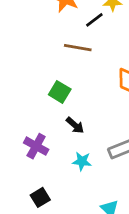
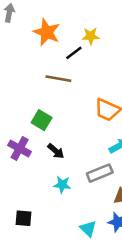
purple cross: (36, 146) -> (20, 148), moved
black square: (40, 197) -> (23, 218), turned 36

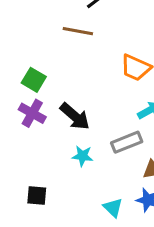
green square: (42, 120) -> (34, 80), moved
black arrow: (56, 151) -> (75, 116), size x1.5

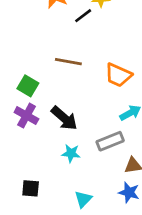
brown line: (78, 31) -> (68, 62), moved
cyan triangle: (113, 208) -> (83, 199), moved, turned 30

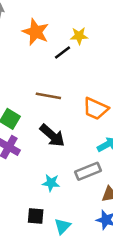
black arrow: (64, 118) -> (52, 136), moved
black square: (31, 188) -> (36, 216), moved

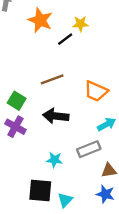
brown line: (48, 96) -> (52, 79), turned -30
black arrow: (52, 136) -> (56, 116), turned 145
black square: (36, 216) -> (40, 191), size x1.5

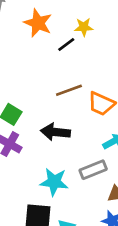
brown line: (52, 79) -> (69, 90), moved
cyan star: (54, 160) -> (54, 182), size x1.5

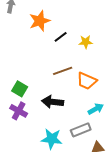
orange star: (38, 23) -> (40, 21), turned 30
yellow star: (84, 27) -> (86, 42), moved

